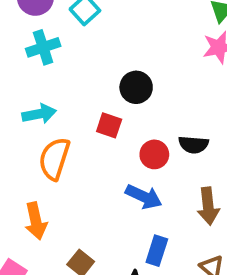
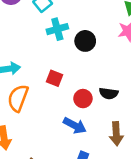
cyan cross: (43, 47) -> (57, 29), moved
black circle: (136, 87) -> (85, 41), moved

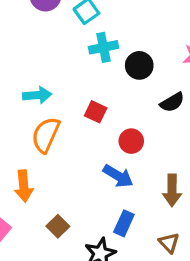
black semicircle: (109, 93) -> (172, 102), moved, turned -42

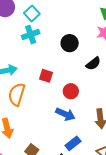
cyan cross: (103, 47) -> (31, 35), moved
blue rectangle: (124, 223) -> (73, 143), turned 35

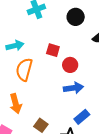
red circle: (71, 91) -> (70, 65), moved
blue arrow: (65, 114) -> (73, 88), turned -30

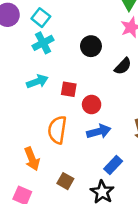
cyan arrow: (15, 46) -> (37, 81), moved
orange semicircle: (24, 70) -> (57, 130), moved

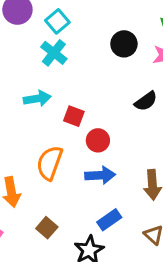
cyan cross: (43, 43) -> (54, 53), turned -35
black circle: (91, 46) -> (124, 44), moved

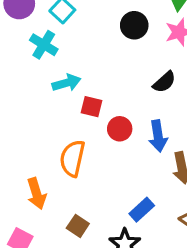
cyan cross: (54, 53) -> (44, 45), moved
cyan arrow: (37, 99) -> (66, 83), moved
blue arrow: (100, 175) -> (158, 136), moved, turned 92

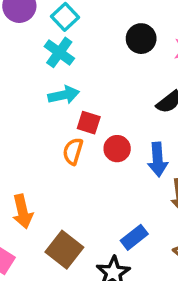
cyan cross: (44, 45) -> (59, 52), moved
orange semicircle: (72, 158) -> (73, 151), moved, size x0.7
brown square: (78, 226) -> (64, 250), size x1.5

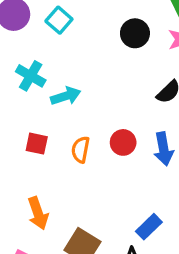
cyan cross: (59, 52) -> (31, 76), moved
red square: (89, 123) -> (37, 144), moved

